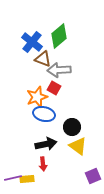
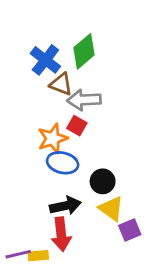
red arrow: (43, 164) -> (61, 234), size x1.6
purple square: (93, 176) -> (130, 230), moved

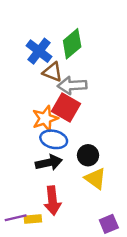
red square: (77, 126) -> (66, 107), size x1.6
black arrow: (65, 206) -> (49, 163), moved
purple square: (130, 230) -> (109, 224), moved

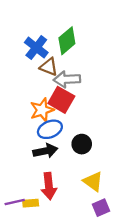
blue ellipse: (54, 139) -> (50, 129), turned -35
yellow triangle: (95, 179) -> (93, 182), moved

